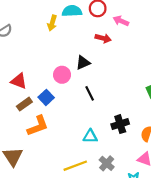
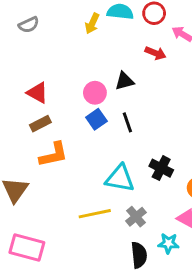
blue square: (46, 97) -> (96, 119), moved
black cross: (120, 124) -> (161, 168), turned 36
cyan triangle: (90, 136) -> (120, 178), size x1.5

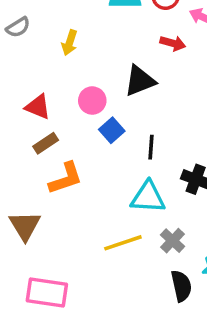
yellow arrow: (92, 23) -> (70, 43), moved
black triangle: (124, 81) -> (140, 81), size x1.4
pink circle: (95, 93) -> (92, 101), moved
black line: (127, 122) -> (151, 147), moved, turned 30

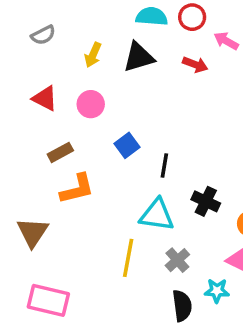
black triangle: (140, 81) -> (139, 57), moved
pink circle: (92, 101) -> (91, 104), moved
red triangle: (38, 107) -> (45, 98), moved
yellow line: (123, 243) -> (128, 258), turned -66

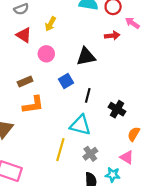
black triangle: (139, 57) -> (86, 56), moved
red arrow: (195, 65) -> (112, 36), turned -32
red triangle: (45, 98) -> (24, 35), moved
black cross: (206, 201) -> (117, 109), moved

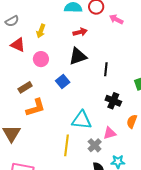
red arrow: (112, 36) -> (80, 32), moved
black line: (88, 95) -> (106, 69), moved
pink triangle: (127, 157) -> (110, 133), moved, turned -40

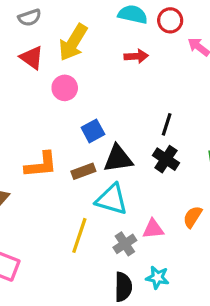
yellow arrow: (41, 31) -> (73, 42), size x1.6
black triangle: (78, 56) -> (118, 159), moved
brown rectangle: (25, 87) -> (83, 171), moved
black cross: (113, 101) -> (166, 159), moved

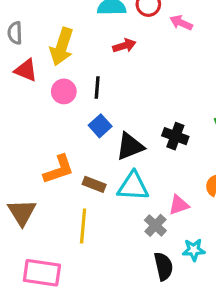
gray semicircle: (30, 18) -> (15, 33), turned 120
black line: (167, 124) -> (97, 87), moved
brown rectangle: (83, 171) -> (94, 184), moved, turned 55
yellow line: (79, 235) -> (83, 226), moved

